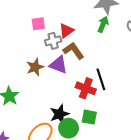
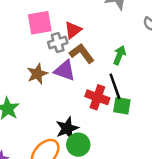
pink square: (38, 24) -> (40, 23), size x1.5
green arrow: (103, 24) -> (119, 55), moved
green square: (89, 117) -> (122, 106), moved

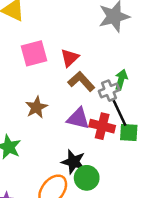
gray cross: (58, 43) -> (109, 91), moved
purple triangle: (65, 70) -> (78, 118), moved
black star: (67, 128) -> (73, 162), turned -30

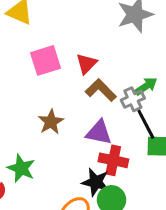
green arrow: (121, 80) -> (146, 86), turned 42
red cross: (102, 126) -> (113, 160), moved

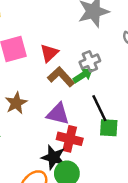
green arrow: (146, 86) -> (83, 75), moved
gray cross: (133, 99) -> (90, 61), moved

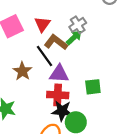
black line: (99, 108) -> (45, 56), moved
green square: (109, 128) -> (93, 87), moved
red cross: (70, 139) -> (58, 95), moved

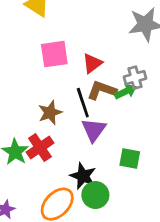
brown L-shape: (56, 42) -> (102, 90), turned -35
purple triangle: (59, 74) -> (94, 130), turned 45
red cross: (58, 95) -> (40, 148), moved, turned 35

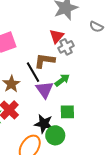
red triangle: (92, 63) -> (57, 36), moved
green arrow: (126, 92) -> (62, 80), moved
green square: (130, 159) -> (67, 112), moved

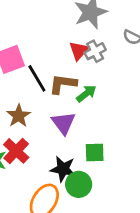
gray cross: (66, 47) -> (95, 51), moved
black line: (33, 72) -> (37, 78), moved
green arrow: (62, 80) -> (86, 94), moved

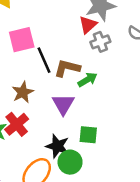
red triangle: (79, 51) -> (88, 25), moved

